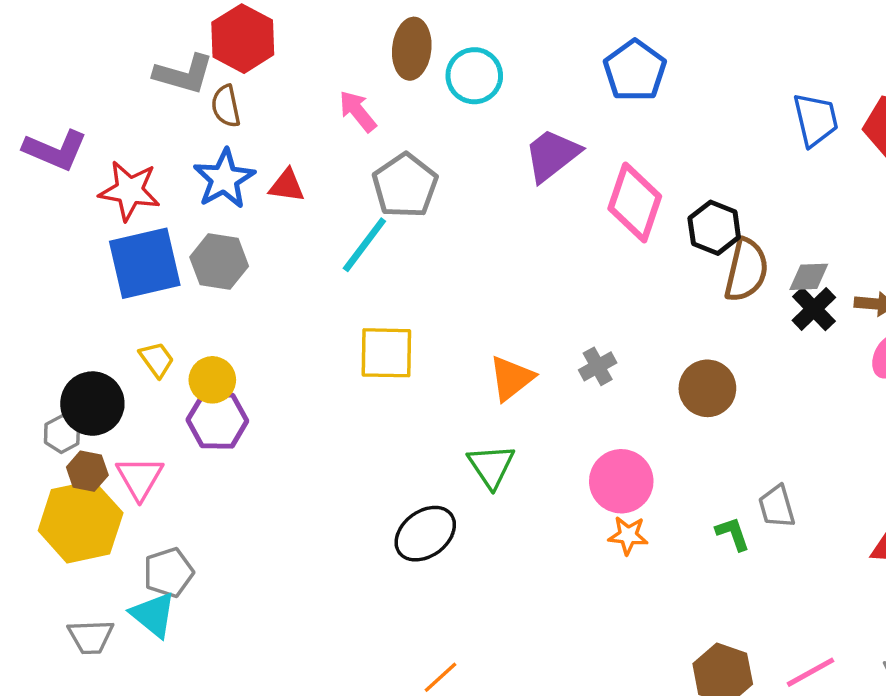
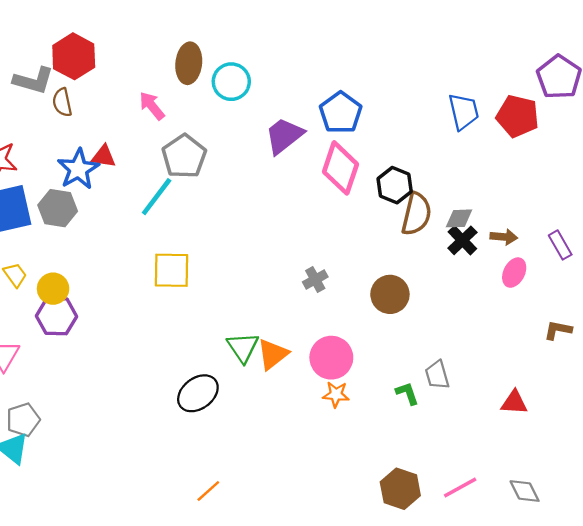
blue pentagon: (635, 71) -> (341, 113), moved
blue star: (224, 179) -> (78, 169), moved
orange triangle: (511, 378) -> (273, 354), moved

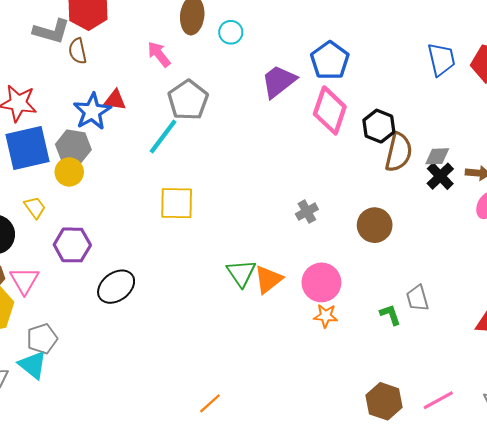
cyan circle: (231, 82) -> (231, 32), size x0.7
yellow circle: (53, 289) -> (69, 172), moved
black ellipse: (198, 393) -> (116, 287), moved

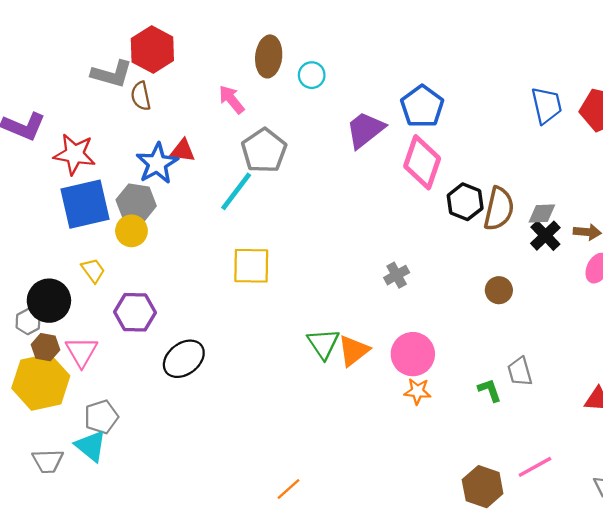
black hexagon: (379, 126) -> (465, 202), moved
brown circle: (375, 225) -> (499, 290), moved, size x0.7
pink line: (438, 400) -> (535, 467), moved

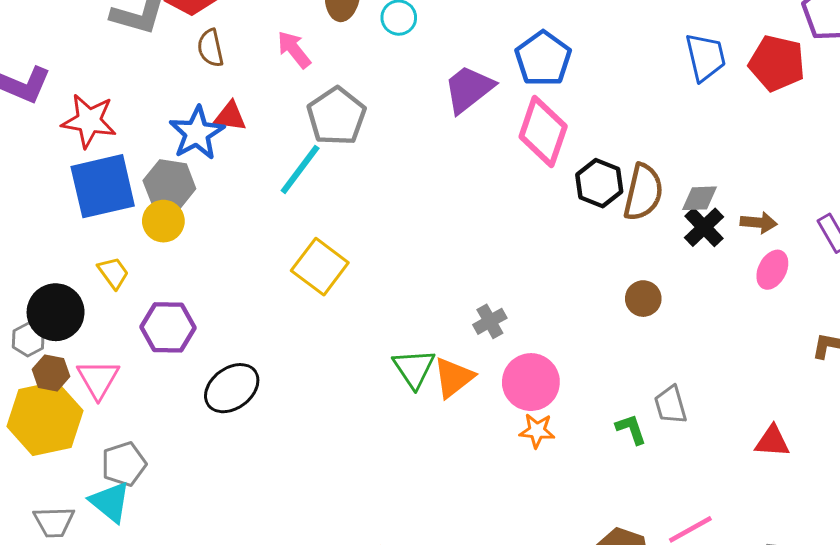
brown semicircle: (141, 96) -> (210, 48), moved
yellow square: (251, 266) -> (320, 267), turned 36
gray cross: (397, 275) -> (490, 321), moved

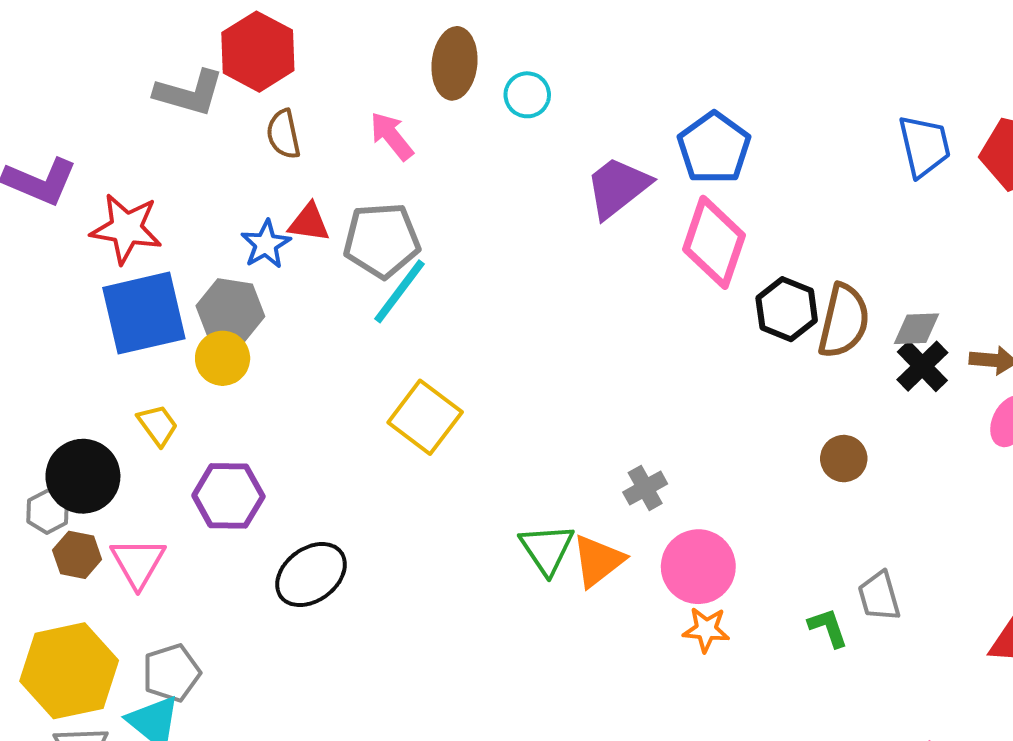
gray pentagon: (337, 116) -> (382, 240), moved, turned 30
blue star: (197, 133) -> (266, 244), size x0.7
yellow hexagon: (45, 419) -> (69, 671), moved

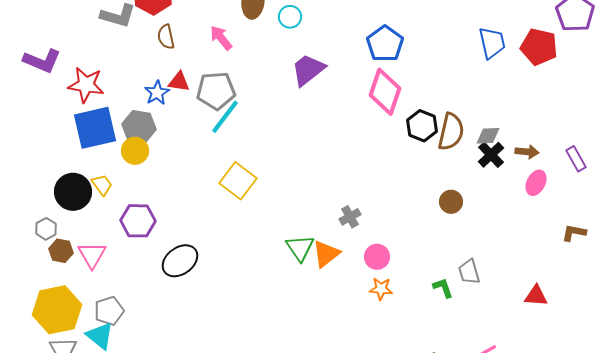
purple trapezoid: (618, 187) -> (308, 70), moved
black circle: (83, 476) -> (73, 192), moved
pink circle: (698, 567) -> (377, 257), size x0.7

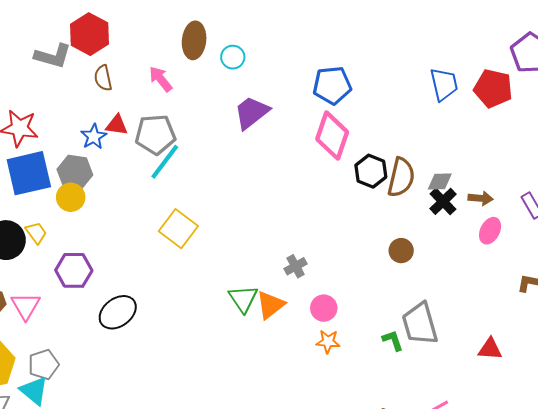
blue pentagon: (385, 44) -> (332, 85), turned 30
gray trapezoid: (469, 272) -> (420, 324), size x1.6

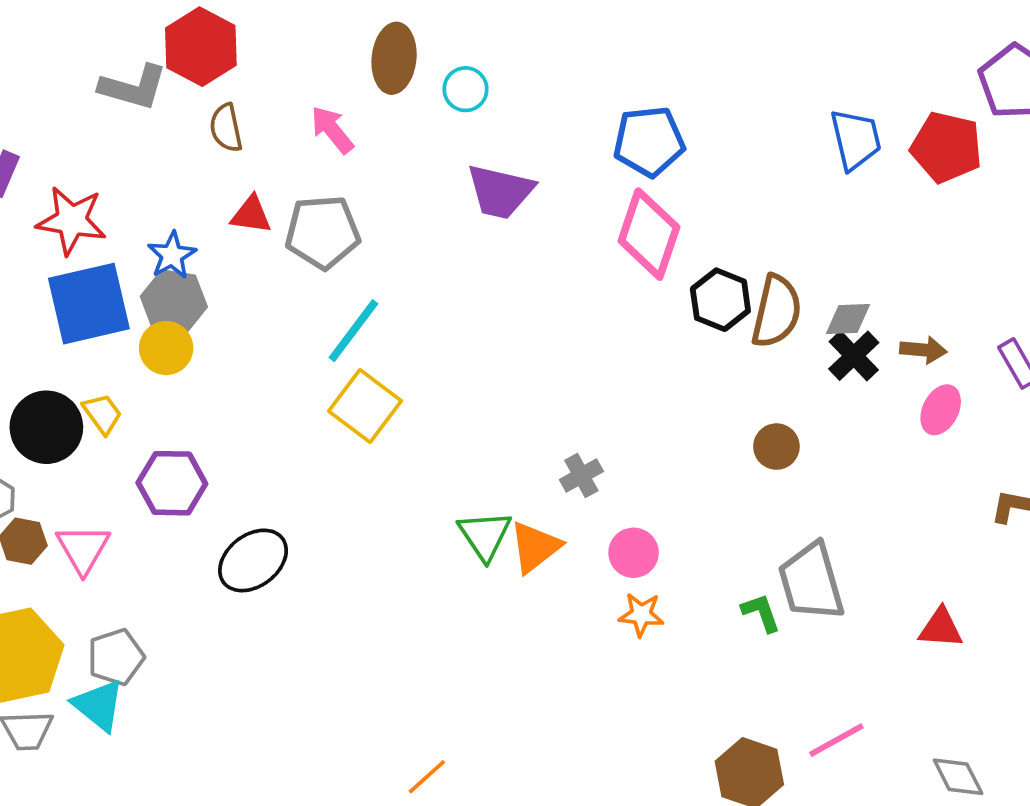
purple trapezoid: (252, 113) -> (500, 192), turned -129
blue star: (94, 137) -> (172, 255), moved
cyan line: (165, 162) -> (353, 331), moved

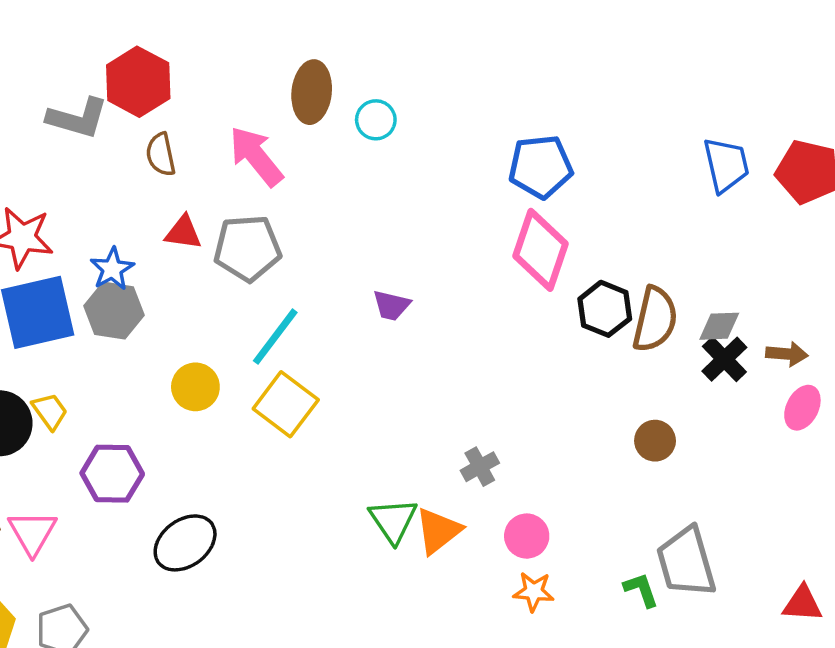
pink arrow: (332, 130) -> (256, 156), size x1.4
purple trapezoid: (500, 192) -> (391, 305), moved, size x0.6
yellow circle: (166, 348) -> (195, 387), moved

